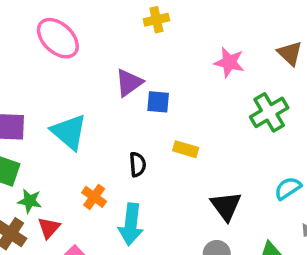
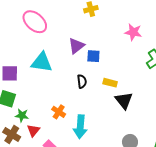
cyan triangle: (69, 132) -> (42, 62), moved, turned -30
black semicircle: (138, 164) -> (82, 81), moved
black triangle: (226, 206) -> (124, 100), moved

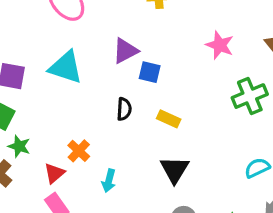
black triangle: (124, 100) -> (174, 170), moved
cyan arrow: (80, 127) -> (109, 181), size x0.6
red triangle: (33, 130) -> (54, 173), moved

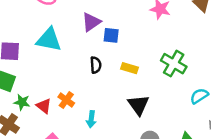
green cross: (250, 96) -> (174, 64), moved, turned -30
red triangle: (54, 173) -> (44, 106), moved, turned -35

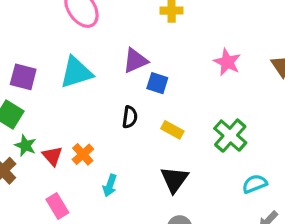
cyan triangle: (49, 40) -> (76, 72), turned -40

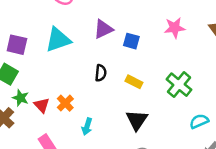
pink star: (227, 62) -> (175, 28), turned -30
blue square: (157, 83) -> (131, 41), moved

